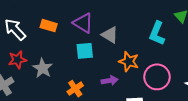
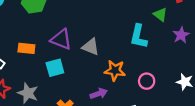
cyan square: (85, 51) -> (55, 68), moved
pink circle: (157, 77) -> (147, 81), size x0.6

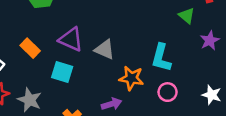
cyan L-shape: (139, 36) -> (161, 58), moved
orange rectangle: (26, 48) -> (30, 48), turned 35
cyan square: (55, 68) -> (62, 72), turned 30

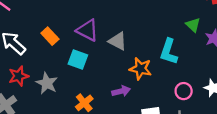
green triangle: (187, 16) -> (193, 25), moved
pink circle: (168, 92) -> (184, 91), moved

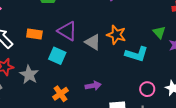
orange rectangle: (50, 36) -> (34, 34), turned -42
cyan L-shape: (169, 52) -> (137, 54), turned -95
orange star: (141, 69) -> (116, 35), moved

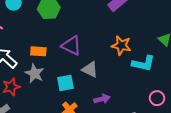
gray triangle: (93, 42) -> (90, 70), moved
cyan square: (57, 56) -> (65, 83), moved, turned -30
gray star: (29, 75) -> (35, 73), moved

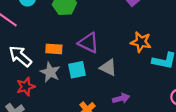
cyan square: (65, 83) -> (77, 70), moved

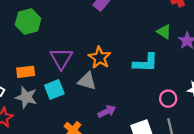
orange star: (141, 42) -> (100, 58), moved, turned 30
purple triangle: (88, 43) -> (61, 58), turned 45

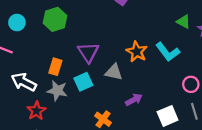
orange star: (100, 58) -> (137, 52), moved
cyan L-shape: (145, 63) -> (168, 52), turned 55
orange rectangle: (26, 72) -> (55, 67), turned -63

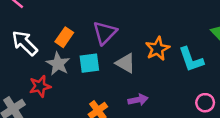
red star: (36, 111) -> (40, 86), moved

